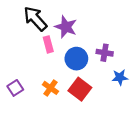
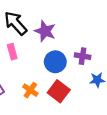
pink rectangle: (48, 44) -> (12, 52), moved

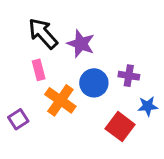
orange cross: (30, 90) -> (60, 100), moved, size x1.5
red square: (59, 91) -> (120, 127), moved

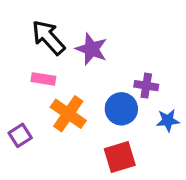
pink rectangle: (39, 70) -> (43, 79), turned -66
blue circle: (94, 83) -> (121, 109), moved
red square: (120, 127) -> (120, 157), moved, turned 36

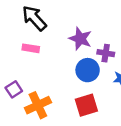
purple star: (91, 49) -> (80, 39), moved
orange cross: (68, 114) -> (38, 105), moved, turned 30

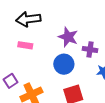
black arrow: (34, 18) -> (28, 19), turned -55
blue circle: (88, 70) -> (64, 64), moved

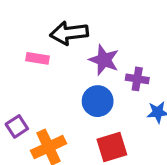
black arrow: (28, 19) -> (69, 33), moved
pink rectangle: (25, 45) -> (37, 58), moved

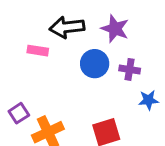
purple star: (104, 60) -> (115, 29), moved
blue circle: (98, 101) -> (95, 64), moved

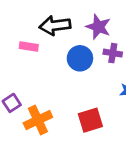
purple cross: (130, 69) -> (113, 53), moved

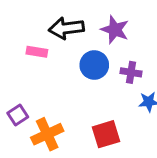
purple cross: (113, 53) -> (131, 72), moved

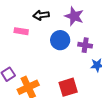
black arrow: (66, 28) -> (41, 15), size x0.7

